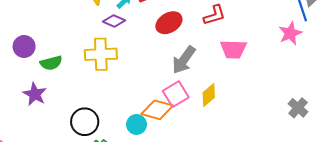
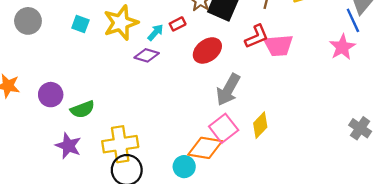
pink trapezoid: (233, 49) -> (278, 45), moved
yellow cross: (101, 54) -> (120, 144), moved

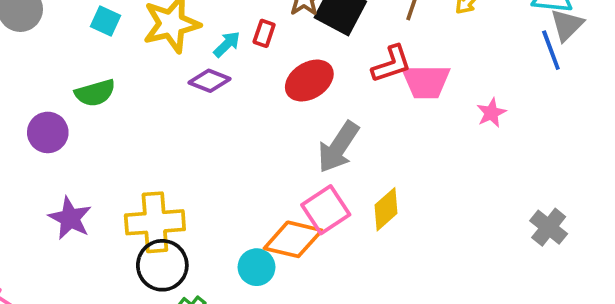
red rectangle: (178, 24) -> (264, 33), turned -49
pink star: (342, 47) -> (491, 113), moved, size x0.7
green semicircle: (82, 109) -> (95, 93), moved

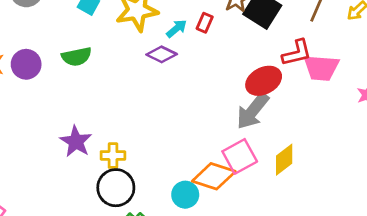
red ellipse: (309, 81) -> (264, 81), moved
purple circle: (48, 132) -> (26, 64), moved
purple star: (70, 218) -> (76, 141), moved
yellow cross: (155, 222) -> (113, 156), size x0.6

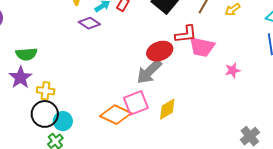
green semicircle: (77, 57) -> (26, 54), moved
cyan circle: (185, 195) -> (63, 121), moved

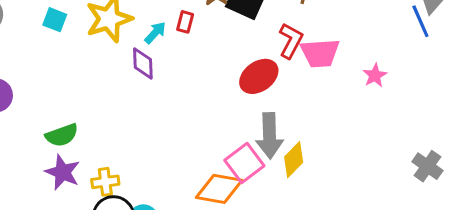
purple diamond: (89, 23) -> (143, 63), turned 70
red L-shape: (186, 34) -> (291, 41), turned -40
gray arrow: (149, 72) -> (269, 136), moved, turned -32

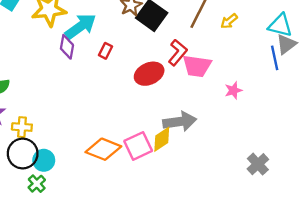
red rectangle: (185, 22) -> (106, 51), moved
cyan arrow: (155, 33) -> (81, 26), size x1.8
gray arrow: (269, 136) -> (180, 122), moved, turned -108
pink square: (244, 163) -> (138, 146), moved

